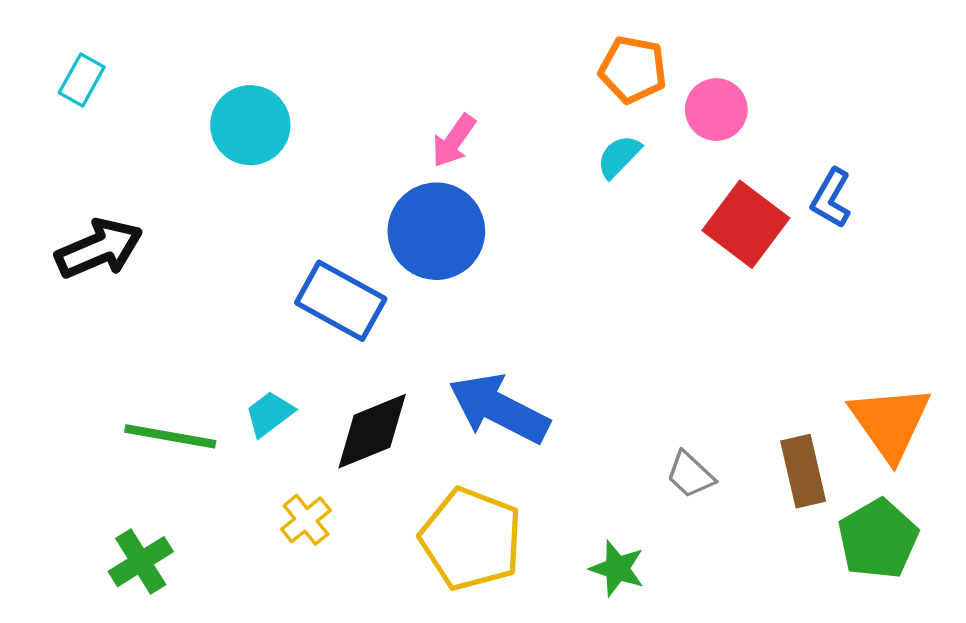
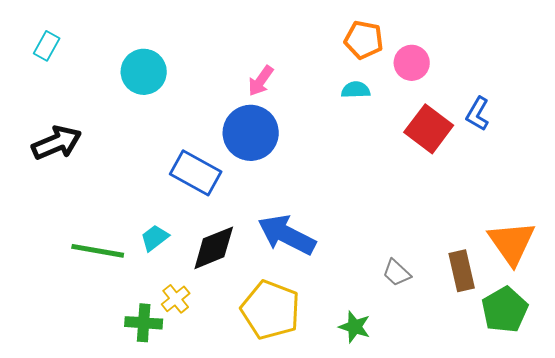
cyan semicircle: (619, 156) -> (356, 90), turned 44
green cross: (141, 562) -> (144, 323), moved, turned 36

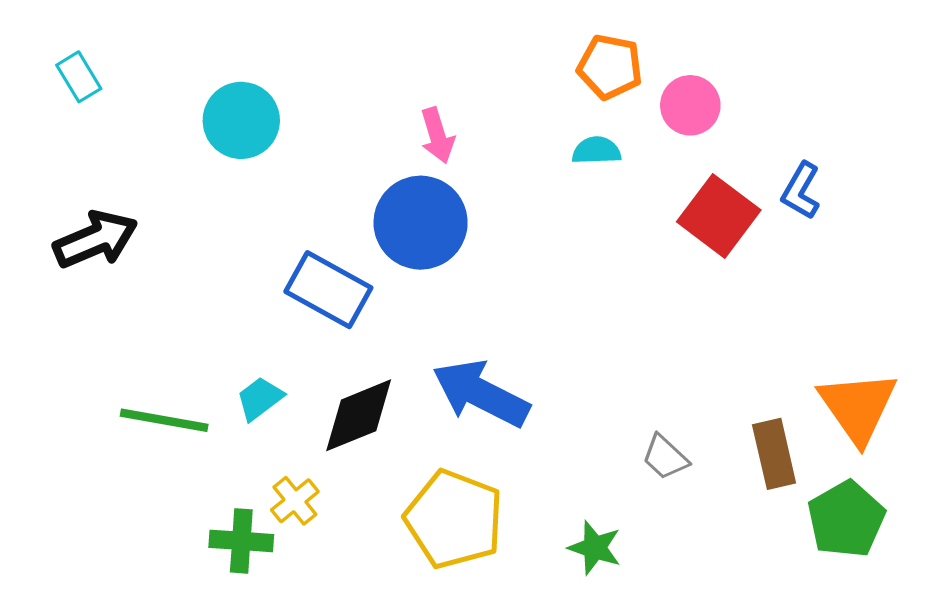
cyan rectangle: (47, 46) -> (79, 77), turned -60
pink arrow: (261, 81) -> (437, 135), turned -52

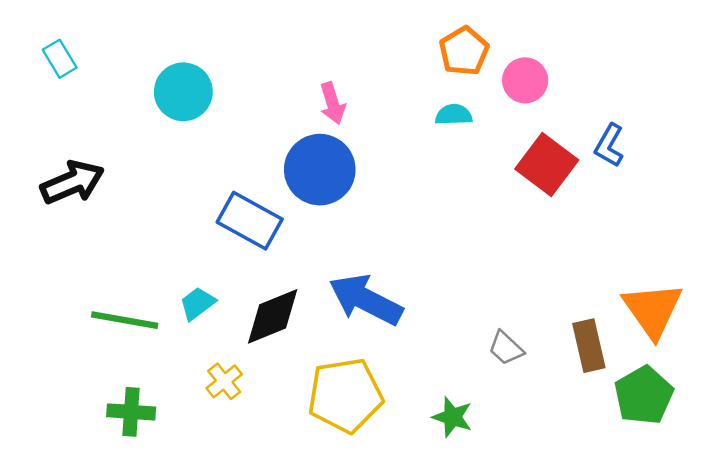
orange pentagon: (610, 67) -> (464, 51), turned 30
yellow pentagon: (454, 519) -> (345, 395), turned -30
green cross: (241, 541) -> (131, 412), moved

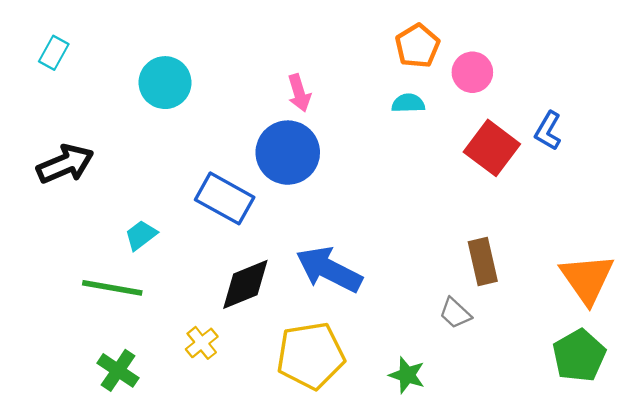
cyan rectangle: (60, 59) -> (54, 53), turned 60
cyan trapezoid: (197, 304) -> (141, 235), moved
brown rectangle: (589, 346) -> (483, 261), moved
green cross: (131, 412) -> (118, 370), turned 30

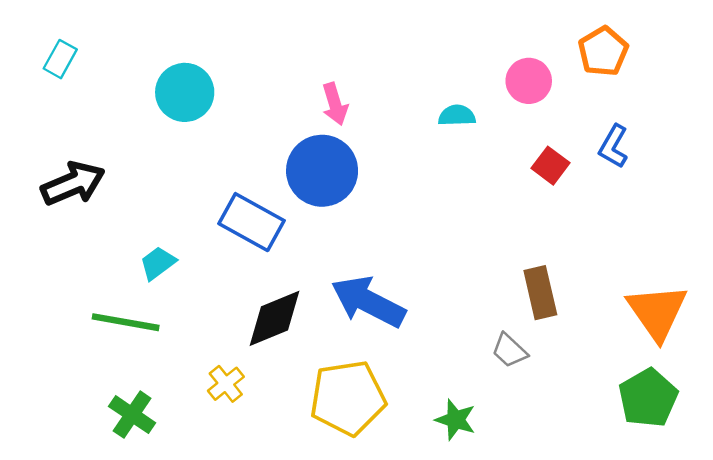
orange pentagon: (417, 46) -> (603, 51), moved
red square: (492, 148) -> (551, 166), size x0.6

